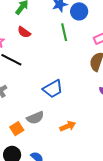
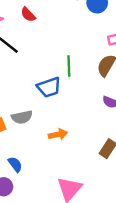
green line: (64, 32) -> (69, 66), moved

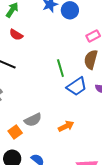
blue trapezoid: (49, 87) -> (77, 86), moved

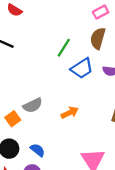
green line: (60, 68) -> (64, 48), turned 48

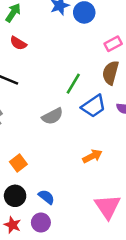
gray semicircle: (33, 105) -> (52, 116), moved
orange arrow: (70, 113) -> (92, 156), moved

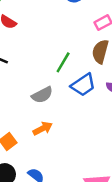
orange arrow: (92, 156) -> (43, 129), moved

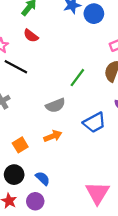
blue trapezoid: (83, 85) -> (94, 123), moved

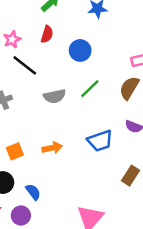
blue circle: (94, 14) -> (80, 50), moved
red semicircle: (31, 36) -> (47, 34), turned -119
gray semicircle: (55, 105) -> (55, 96), moved

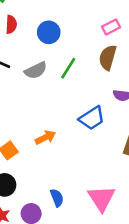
gray semicircle: (55, 96) -> (36, 70), moved
blue semicircle: (33, 192) -> (57, 198), moved, turned 30

